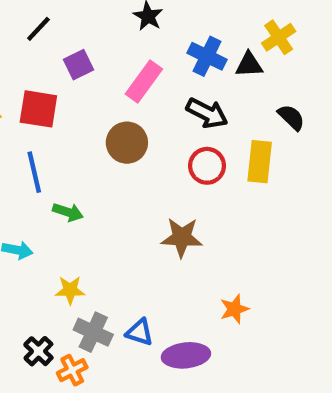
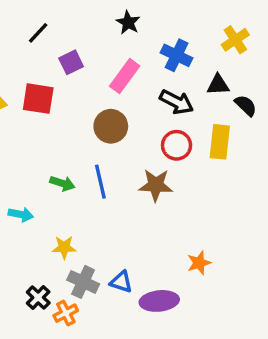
black triangle: (249, 65) -> (218, 85), moved
blue line: (34, 172) -> (100, 182), moved
brown star: (182, 237) -> (156, 185), moved

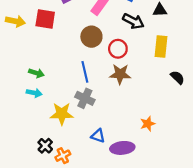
black semicircle: (246, 106) -> (177, 77), moved
red circle: (177, 145) -> (118, 49), moved
green arrow: (62, 183) -> (36, 73), moved
yellow star: (64, 247) -> (62, 114), size x1.5
gray cross: (83, 282) -> (85, 98), moved

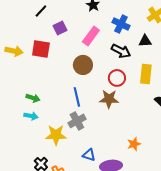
red circle: (118, 49) -> (117, 78), moved
gray cross: (85, 98) -> (77, 121), turned 36

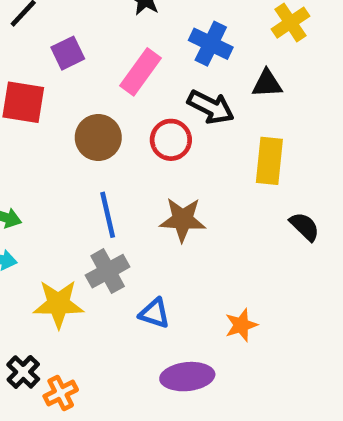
brown circle: (83, 65) -> (98, 137), moved
red circle: (117, 78) -> (171, 140), moved
blue triangle: (89, 155) -> (154, 313), moved

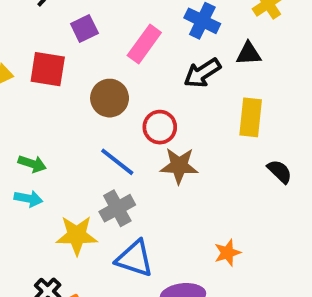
black arrow: (211, 107) -> (202, 73), turned 120
red circle: (171, 140) -> (160, 127), moved
blue line: (108, 215) -> (117, 162), turned -39
blue triangle: (154, 313) -> (135, 258), moved, size x1.5

